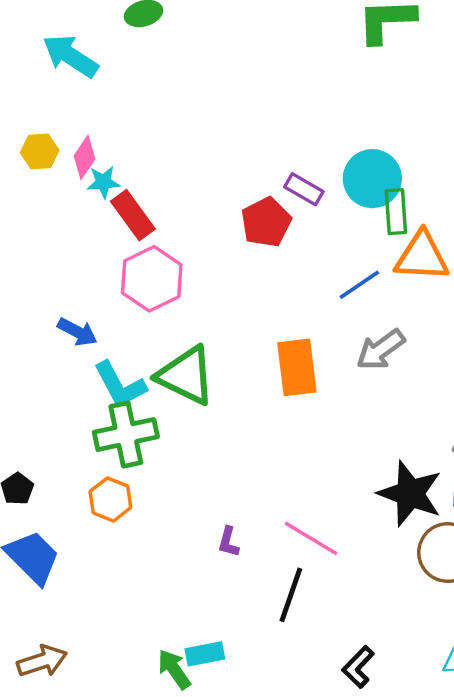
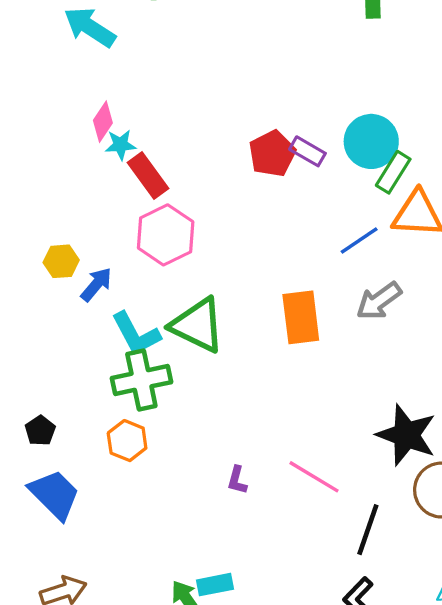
yellow hexagon: (40, 151) -> (61, 261), moved
green rectangle: (396, 212) -> (393, 172), turned 36
red pentagon: (266, 222) -> (272, 154), moved
blue arrow: (77, 332) -> (96, 284), turned -78
black line: (291, 595) -> (368, 530), moved

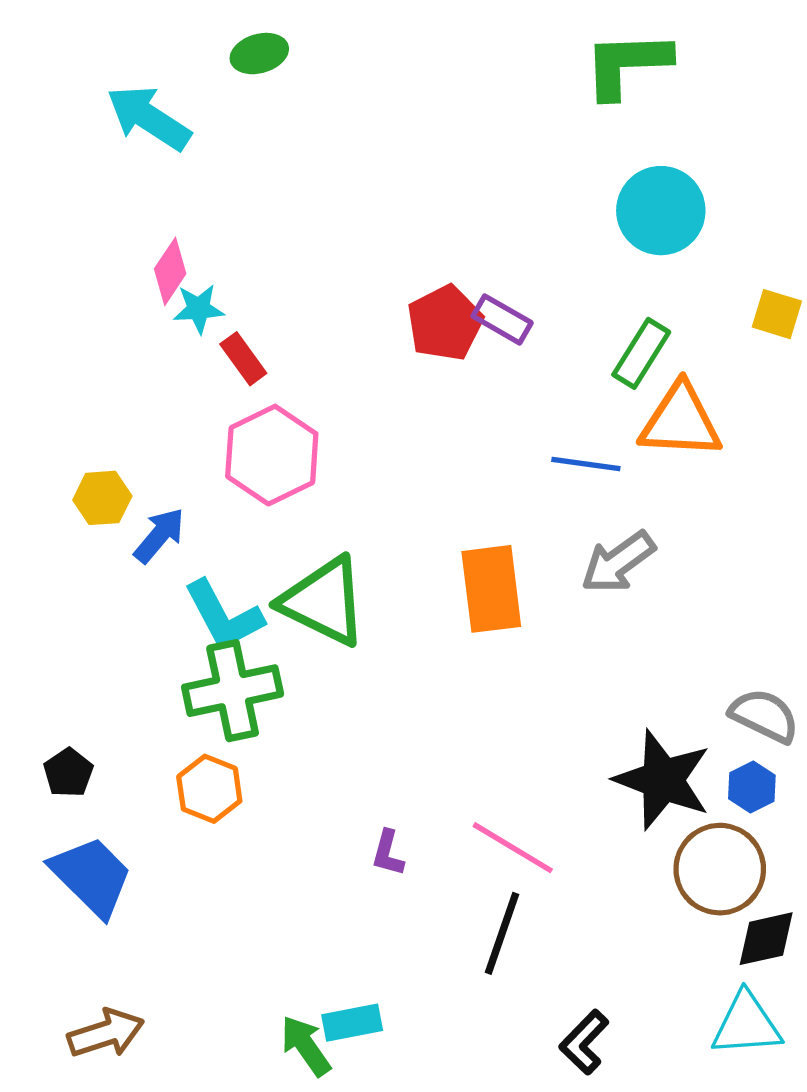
cyan circle: (371, 141) -> (661, 211), moved
red rectangle: (148, 176) -> (243, 359), size x0.7
blue line: (359, 240) -> (586, 464), turned 42
black line: (368, 530) -> (502, 933), moved

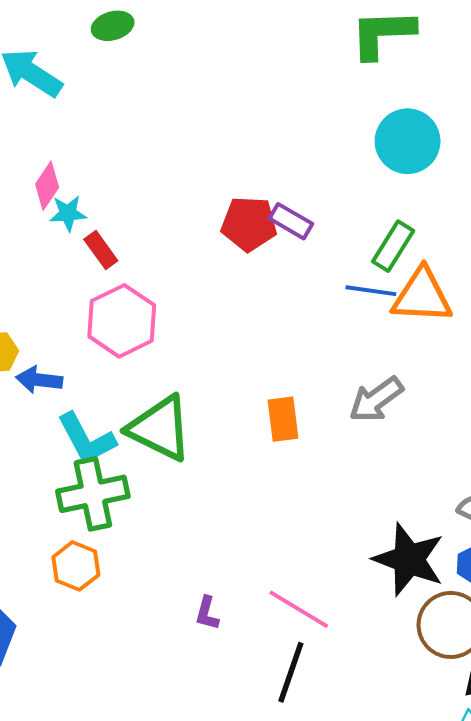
red pentagon: (445, 323) -> (249, 224), turned 30
blue line: (586, 464) -> (371, 291), moved
blue arrow: (159, 535) -> (39, 380), turned -123
orange rectangle: (491, 589) -> (283, 419), size x0.7

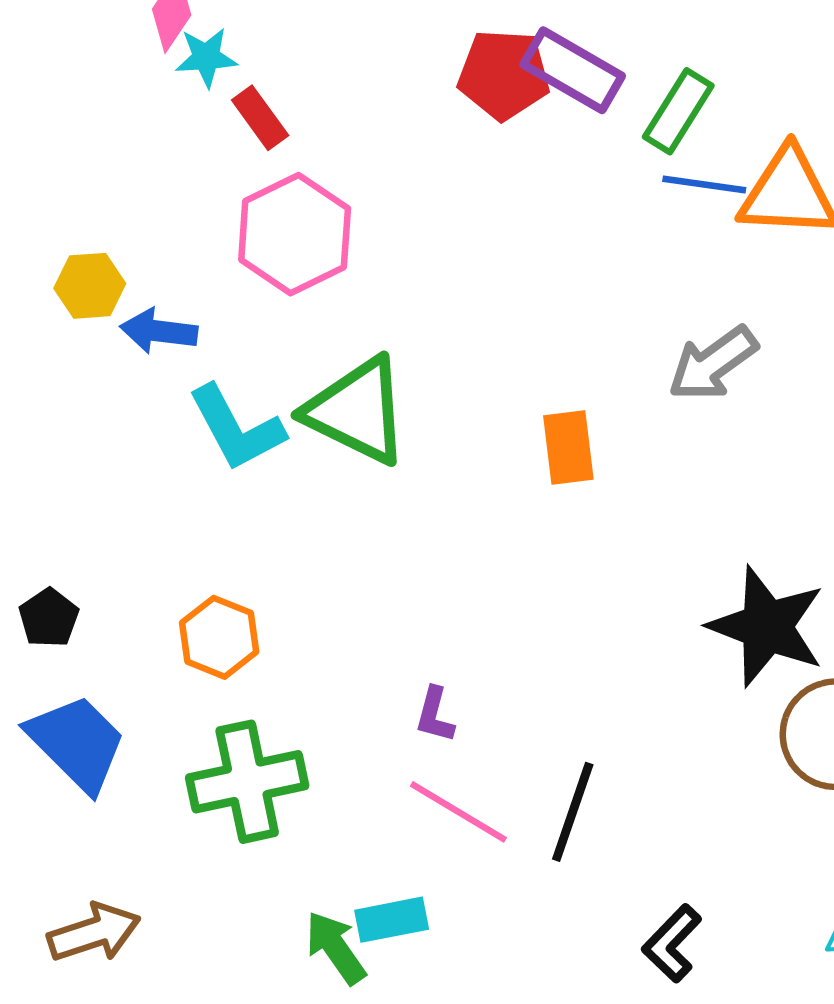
purple rectangle: (291, 221) -> (573, 70), size x1.4
green rectangle: (393, 246) -> (678, 111), moved
orange rectangle: (283, 419) -> (568, 448), moved
green cross: (93, 494) -> (247, 782), moved
pink line: (299, 609) -> (458, 812), moved

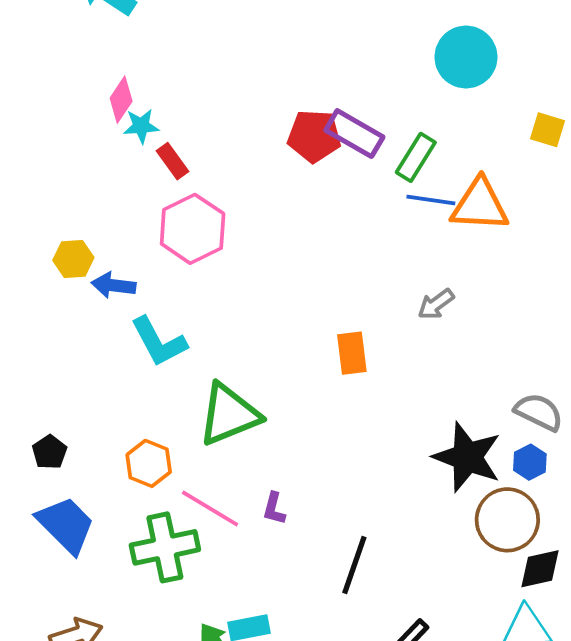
gray arrow: (713, 363) -> (436, 304), size x0.7
green triangle: (357, 411) -> (229, 414), moved, turned -48
pink line: (458, 812) -> (210, 509), moved

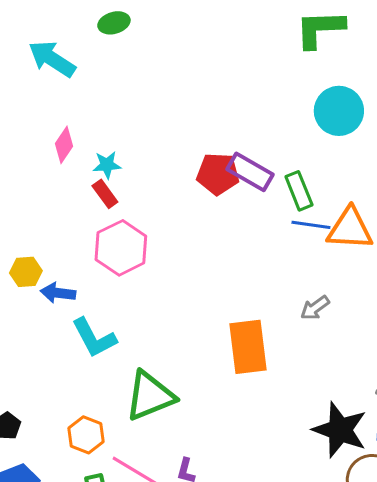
cyan star: (141, 126) -> (107, 165), moved
green rectangle: (416, 157) -> (299, 191), turned -54
orange rectangle: (352, 353) -> (248, 347), size x1.6

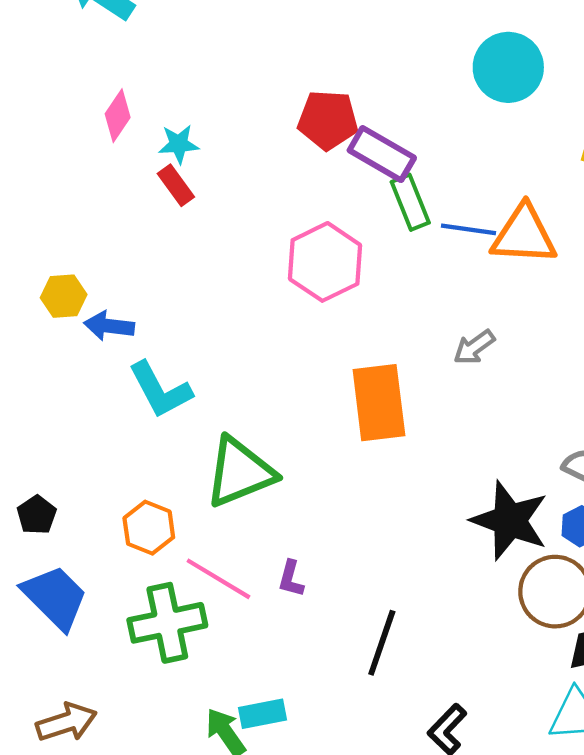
red pentagon: (218, 174) -> (328, 120), moved
green rectangle: (299, 191) -> (410, 202), moved
pink hexagon: (121, 248) -> (325, 262), moved

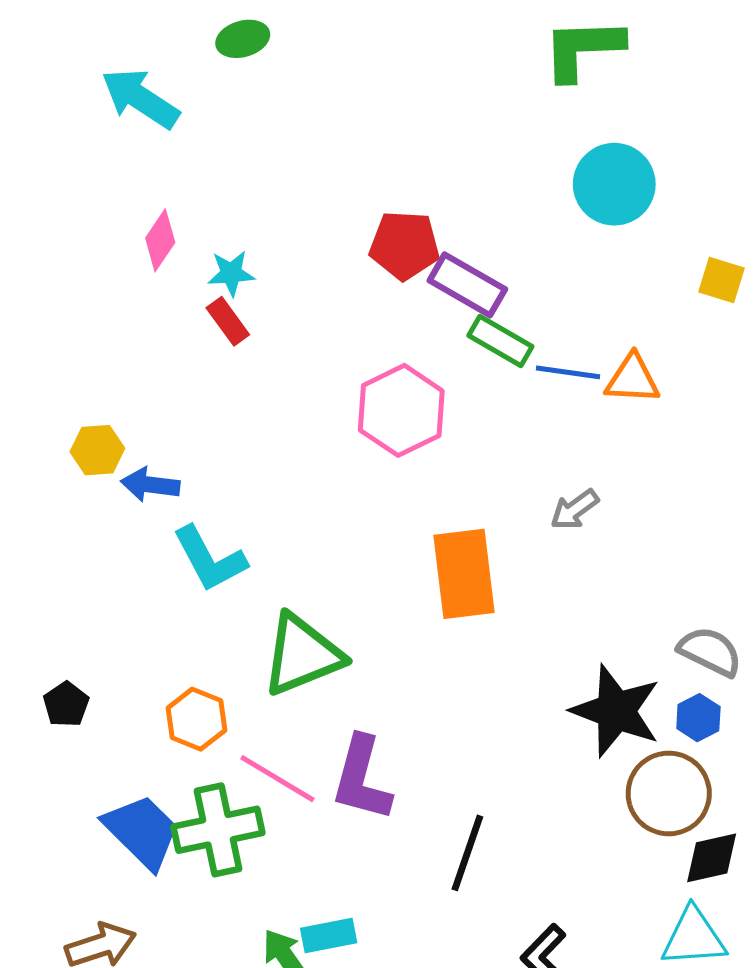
green rectangle: (410, 202) -> (500, 341), turned -38
orange triangle: (524, 235) -> (632, 379), size x0.7
purple L-shape: (291, 579) -> (362, 779), size x2.0
blue trapezoid: (55, 597) -> (142, 831), moved

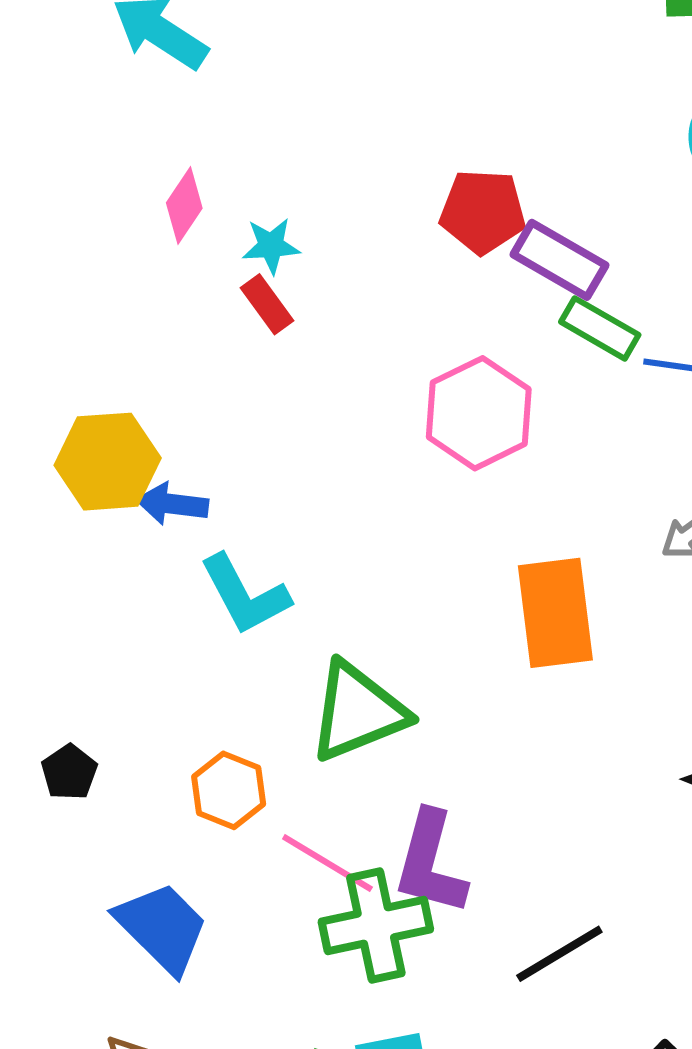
yellow hexagon: (97, 450) -> (108, 462), size x1.6
green cross: (218, 830) -> (376, 925), moved
black line: (467, 853) -> (559, 954), turned 40

